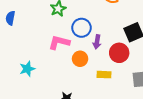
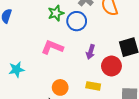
blue circle: (82, 28) -> (77, 21), moved
orange circle: (80, 59) -> (60, 87), moved

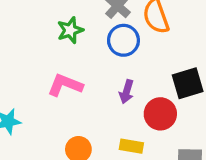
blue circle: (77, 21) -> (123, 40), moved

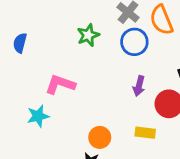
pink L-shape: (65, 85) -> (60, 84), moved

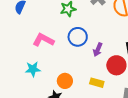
blue circle: (134, 42) -> (78, 37), moved
cyan star: (38, 116) -> (33, 69), moved

